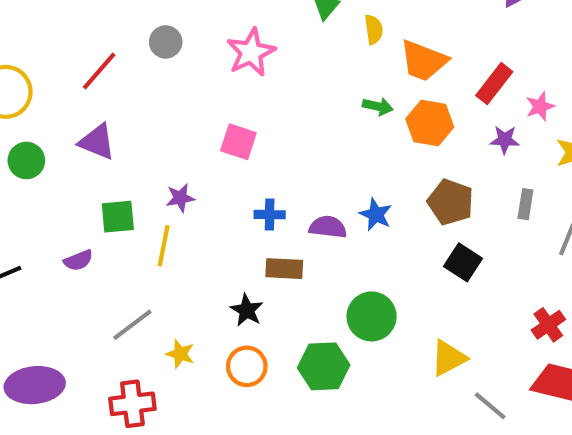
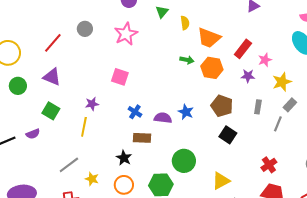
blue cross: (270, 215) -> (135, 112), turned 32
green square: (118, 217) -> (51, 111), moved, turned 36
purple semicircle: (78, 260) -> (33, 134), moved

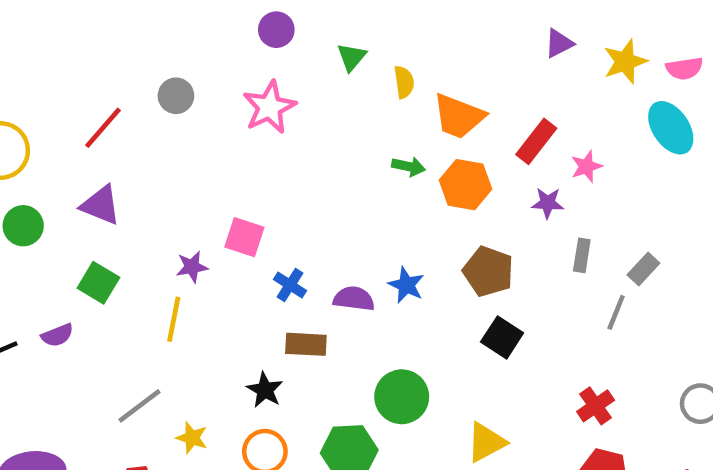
pink square: (120, 77) -> (244, 237), moved
yellow star: (282, 82) -> (625, 62), moved
gray rectangle: (258, 107) -> (582, 255), moved

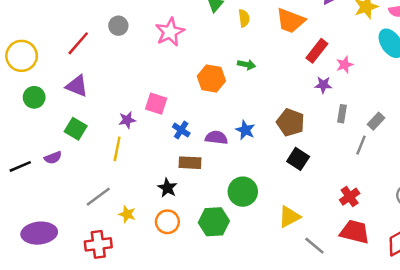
orange trapezoid: (459, 116) -> (291, 21), moved
orange hexagon: (466, 185) -> (211, 78), moved

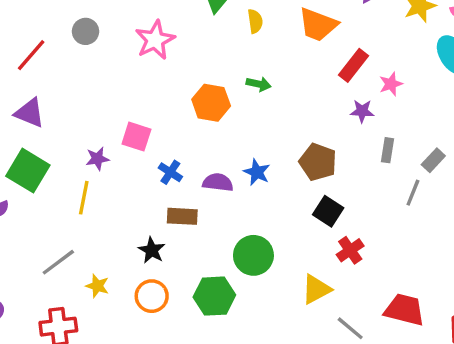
green square: (76, 129) -> (28, 171), size x1.4
red cross: (350, 197) -> (350, 250), moved

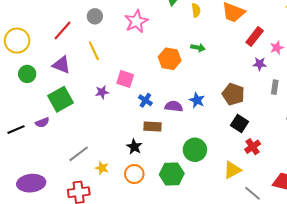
green square: (28, 171) -> (60, 99), turned 30
yellow line: (84, 198) -> (94, 51), moved, turned -36

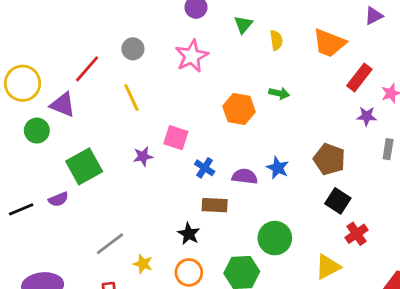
purple triangle: (62, 65) -> (63, 105), moved

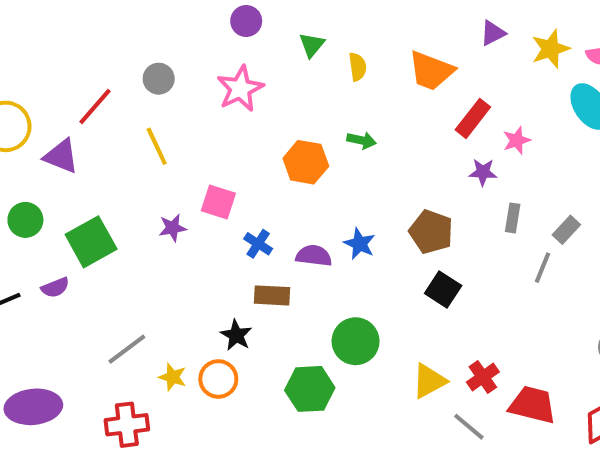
green circle: (37, 131) -> (25, 220), moved
red cross: (357, 234) -> (483, 377), moved
orange circle: (189, 272) -> (218, 379), moved

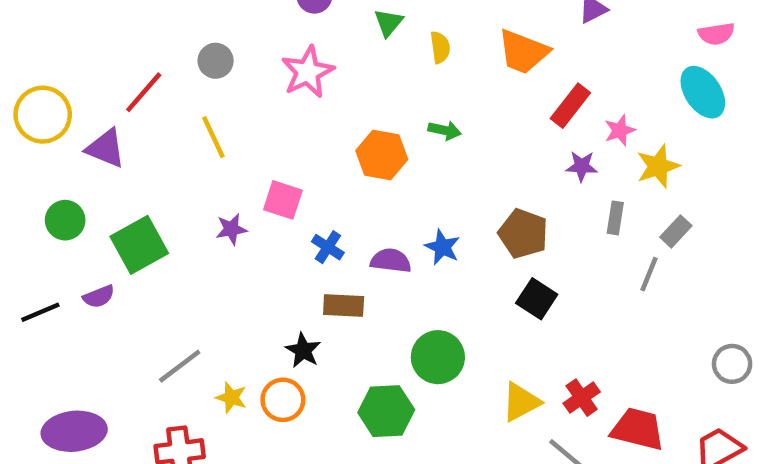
yellow star: (550, 49) -> (658, 166), moved

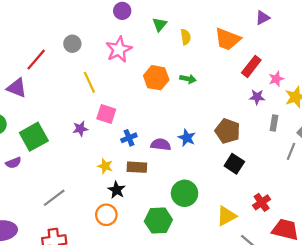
yellow line: (213, 137) -> (89, 82), moved
orange hexagon: (382, 155) -> (156, 78), moved
blue cross: (328, 247) -> (129, 138), turned 35
yellow star: (231, 398) -> (105, 166), moved
red cross: (582, 398) -> (262, 202), moved

